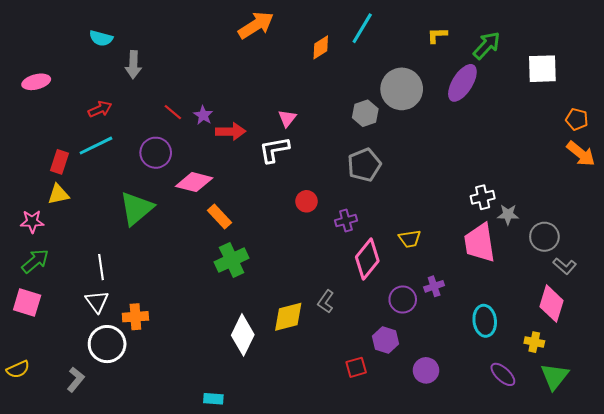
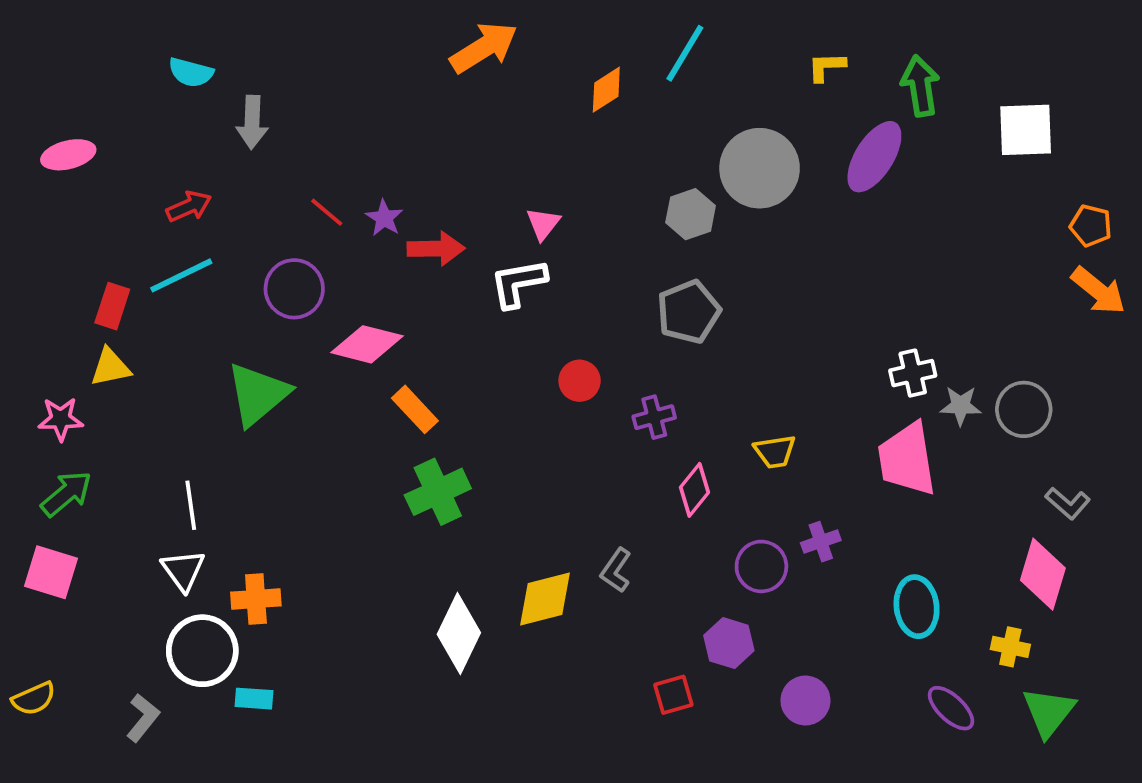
green arrow: (487, 45) -> (920, 86), turned -52
gray circle: (544, 237) -> (1024, 409), moved
pink diamond: (367, 259) -> (694, 490), size x0.7
cyan rectangle: (213, 399) -> (254, 699), moved

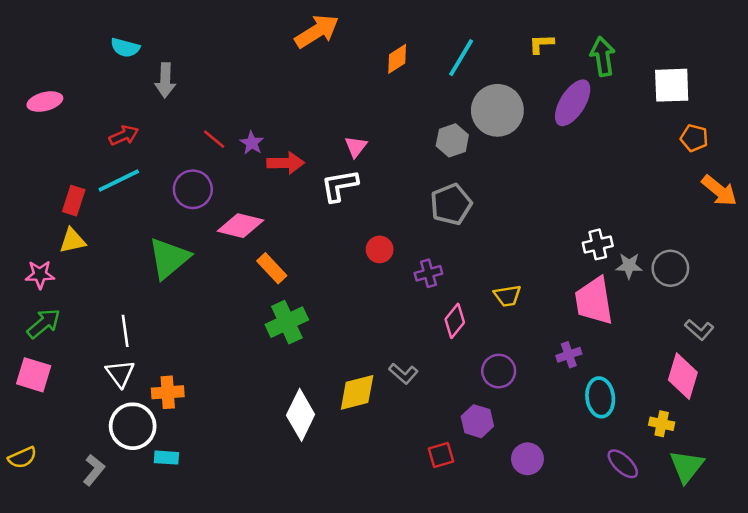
cyan line: (685, 53) -> (461, 58), moved
orange pentagon: (1091, 226) -> (694, 138), moved
purple cross: (821, 542) -> (569, 355), moved
gray L-shape: (616, 570) -> (403, 374), turned -84

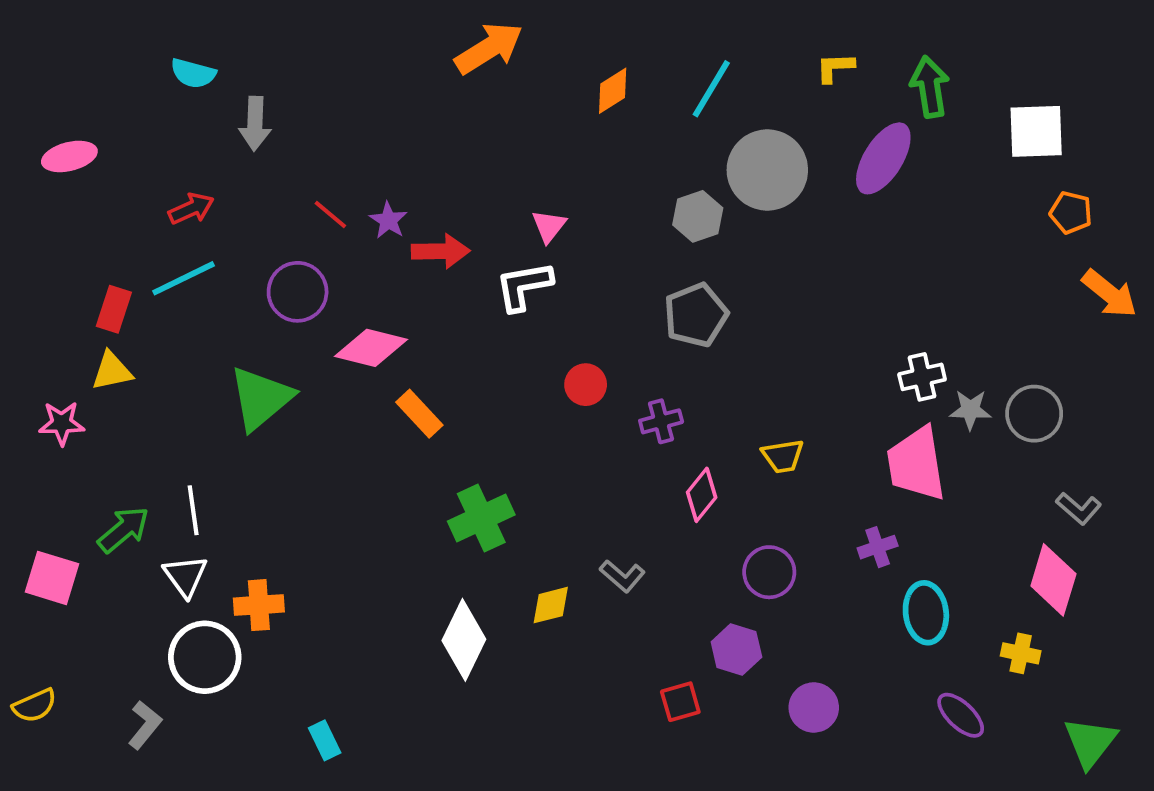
green cross: (287, 322) -> (481, 518), moved
green arrow: (44, 323) -> (124, 530), moved
yellow diamond: (357, 392) -> (551, 605), size x0.7
cyan rectangle: (166, 458) -> (325, 740), moved, turned 60
green triangle: (687, 466) -> (1090, 742), moved

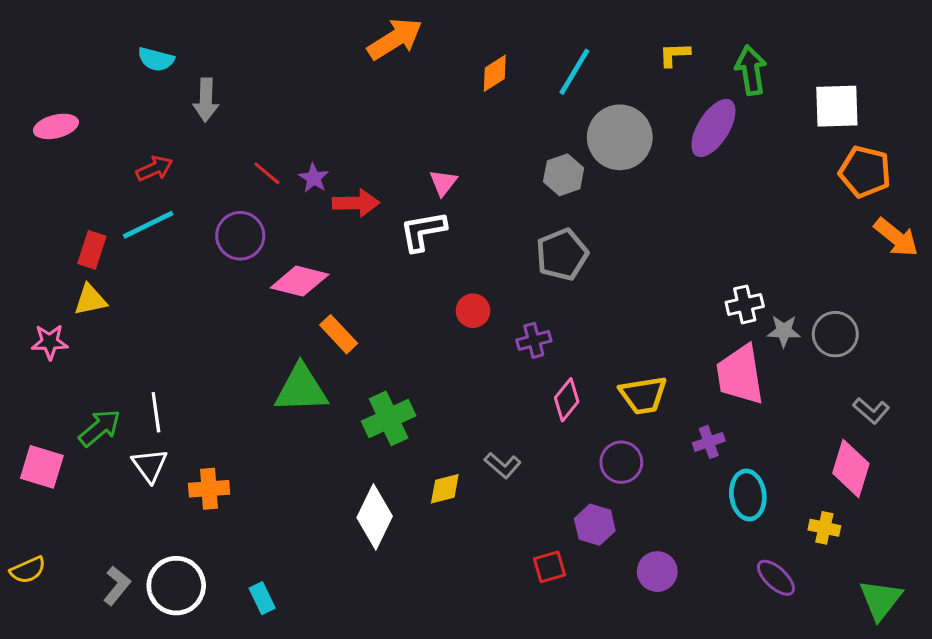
orange pentagon: (1071, 213) -> (865, 172), size x1.5
green triangle: (261, 398) -> (301, 389), moved, turned 38
yellow trapezoid: (783, 456) -> (643, 395), moved, size x1.4
white circle: (205, 657) -> (176, 586), moved

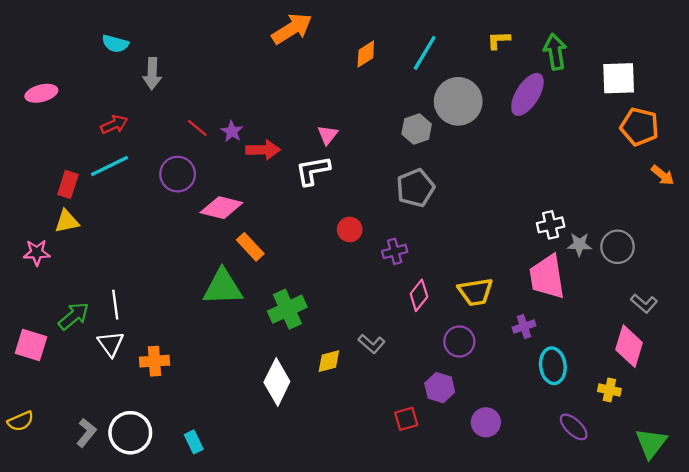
orange arrow: (896, 237) -> (663, 175), size x0.7

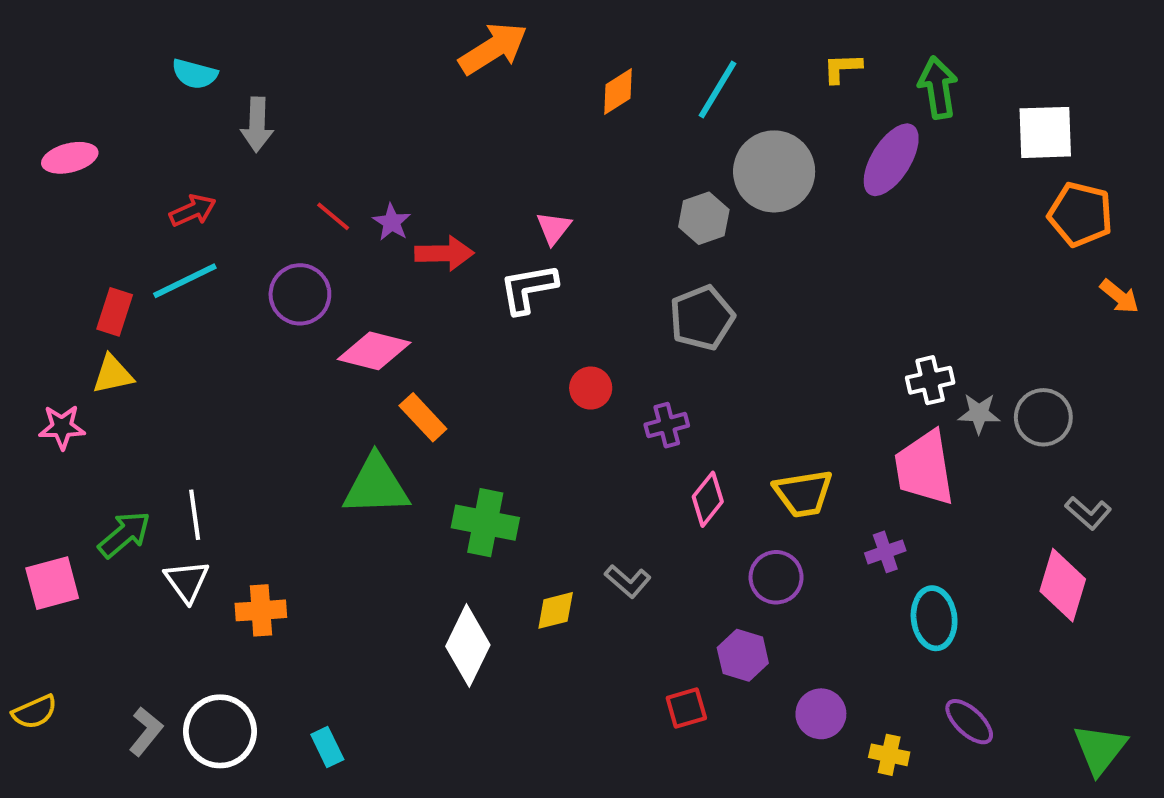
green cross: (287, 309) -> (485, 523), turned 36
pink square: (31, 345) -> (52, 583), turned -32
yellow cross: (609, 390) -> (889, 755), moved

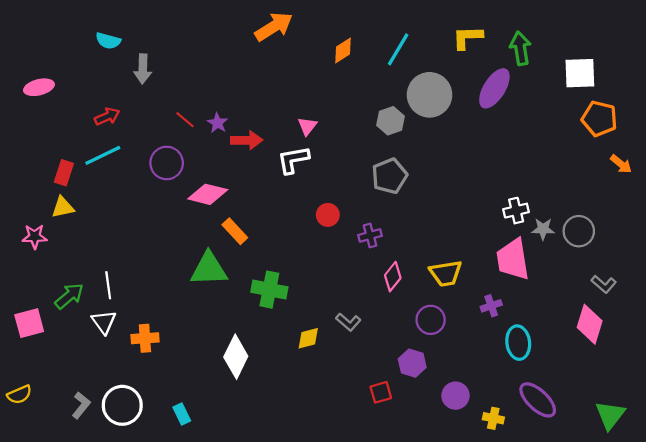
yellow L-shape: (842, 68) -> (467, 37), size x1.4
white diamond: (468, 646) -> (236, 357), moved
purple ellipse: (969, 722) -> (538, 400), size x1.4

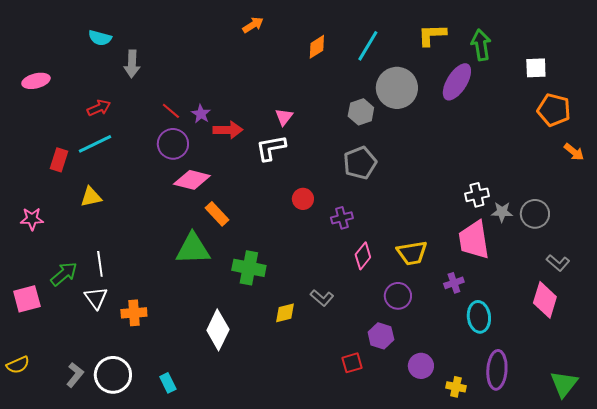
orange arrow: (274, 27) -> (253, 25), size x0.6
white square: (580, 73) -> (536, 68), size x0.7
purple circle: (167, 163) -> (173, 144), moved
yellow triangle: (63, 207) -> (91, 197), moved
purple ellipse: (538, 400) -> (497, 370), turned 51

